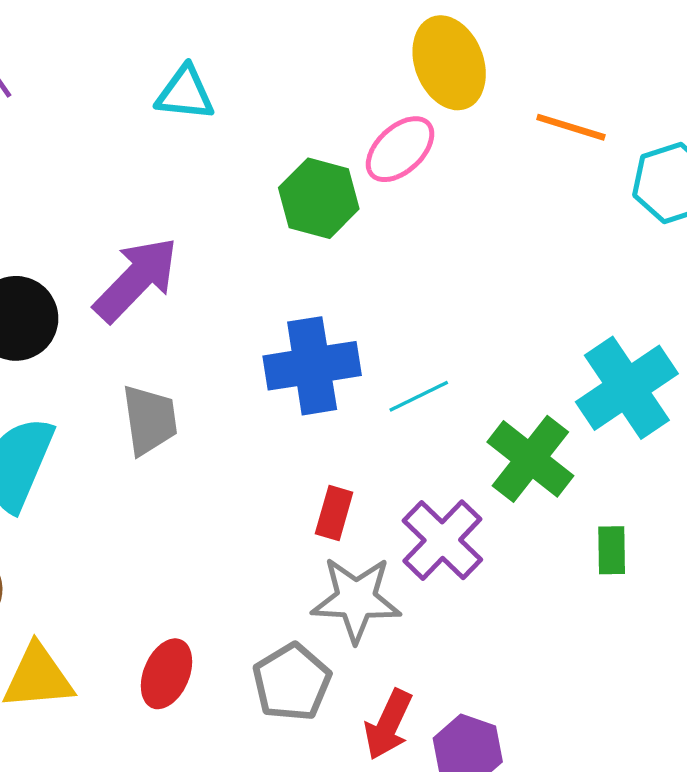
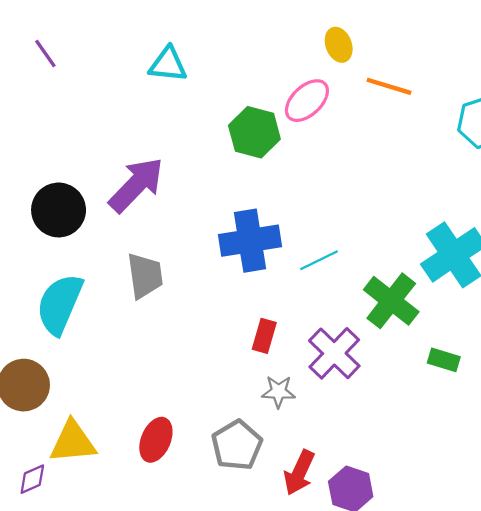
yellow ellipse: (449, 63) -> (339, 45), size x0.6
orange line: (571, 127) -> (389, 86), moved
green rectangle: (612, 550) -> (444, 360), turned -72
gray star: (356, 599) -> (278, 392), size x0.6

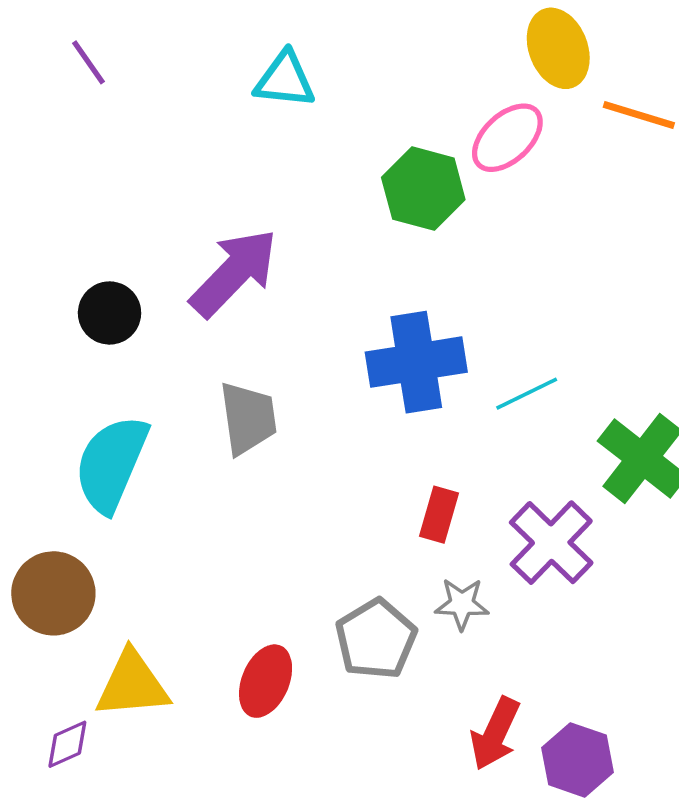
yellow ellipse: (339, 45) -> (558, 48), size x1.4
black circle: (59, 210) -> (110, 313), size x0.7
gray pentagon: (237, 445) -> (376, 639), moved

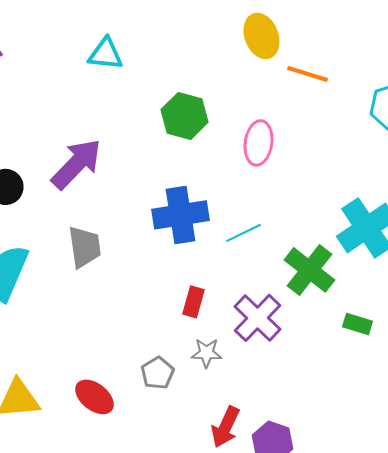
pink ellipse: (507, 138) -> (258, 143), moved, turned -39
gray pentagon: (376, 639) -> (158, 373), size x0.7
red ellipse: (266, 681) -> (94, 397), turned -75

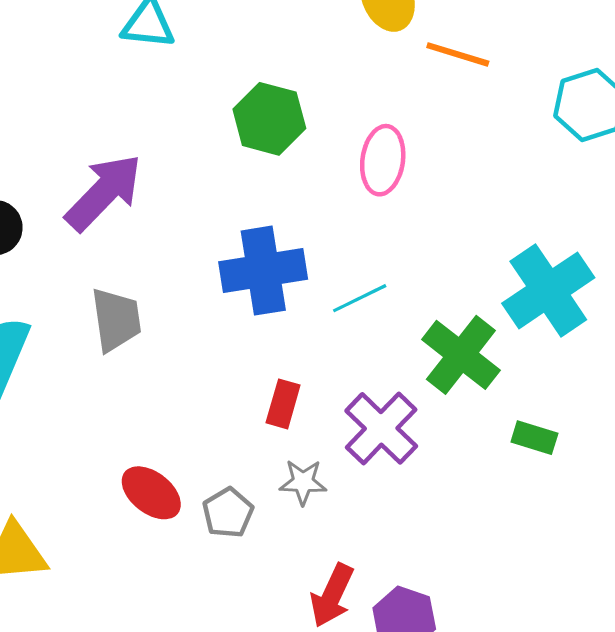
red ellipse: (94, 397) -> (151, 493), moved

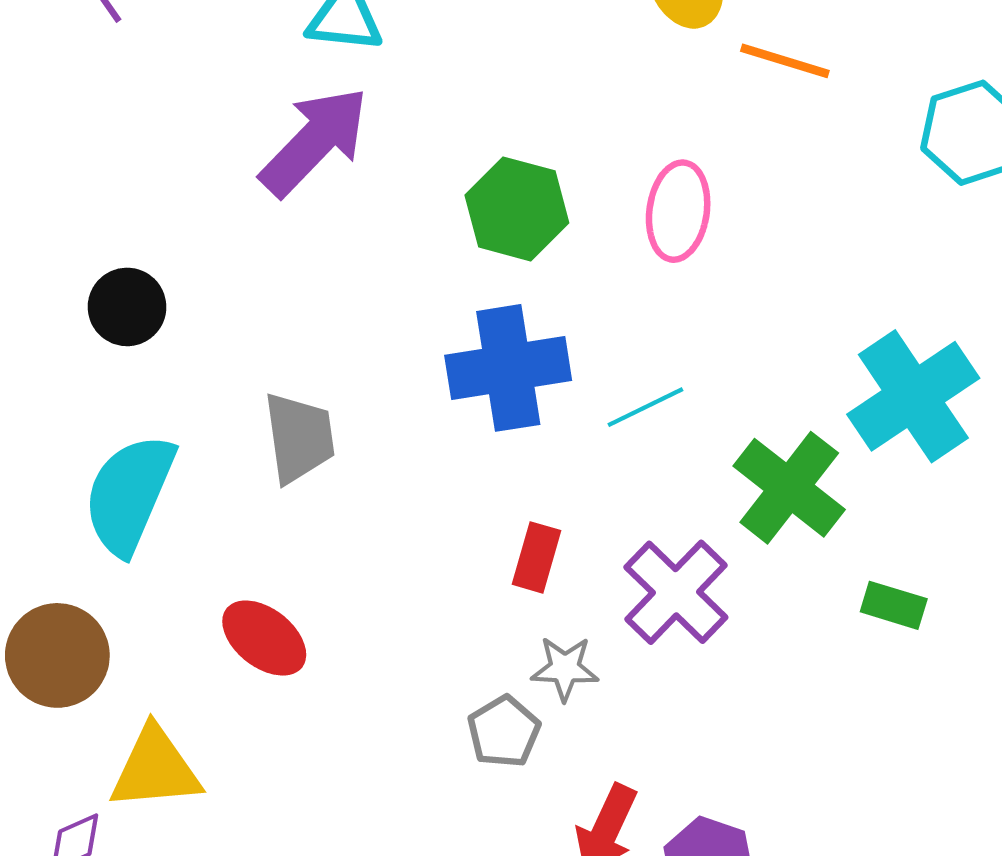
green hexagon: (269, 119) -> (517, 209), moved
purple arrow: (104, 192) -> (314, 141), moved
red ellipse: (151, 493) -> (264, 638), moved
gray pentagon: (228, 513) -> (504, 732), moved

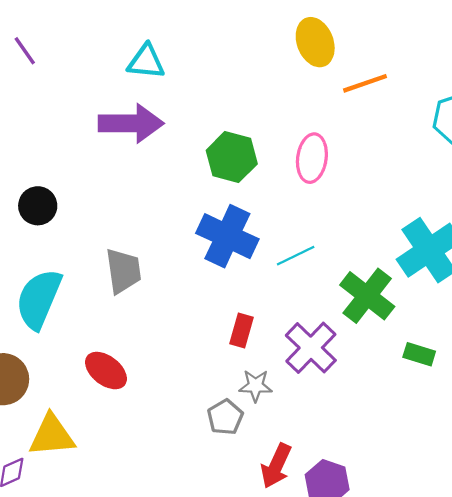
orange line: (785, 61) -> (365, 83), turned -36
purple arrow: (314, 141) -> (131, 123), turned 46
blue cross: (508, 368) -> (227, 236), turned 34

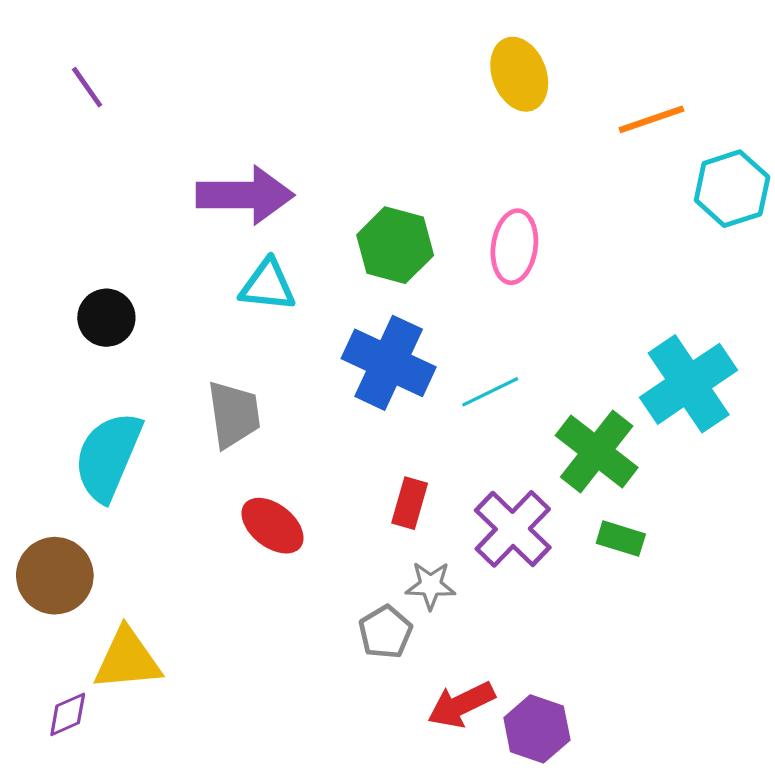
cyan triangle: (146, 62) -> (268, 285), moved
orange line: (365, 83) -> (651, 119), moved
green rectangle: (419, 354) -> (621, 539), moved
red ellipse: (106, 371) -> (273, 526), moved
red arrow: (276, 466) -> (461, 705), turned 39

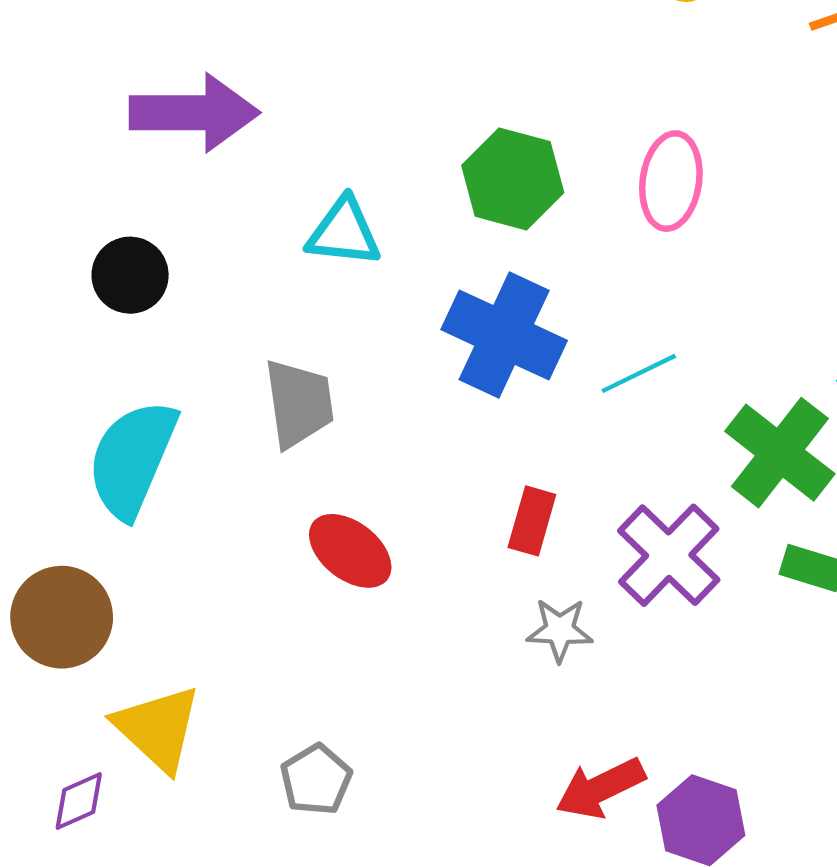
purple arrow: (245, 195) -> (194, 113), moved
gray pentagon: (385, 632) -> (316, 780), moved
yellow triangle: (127, 660) -> (158, 728), turned 48

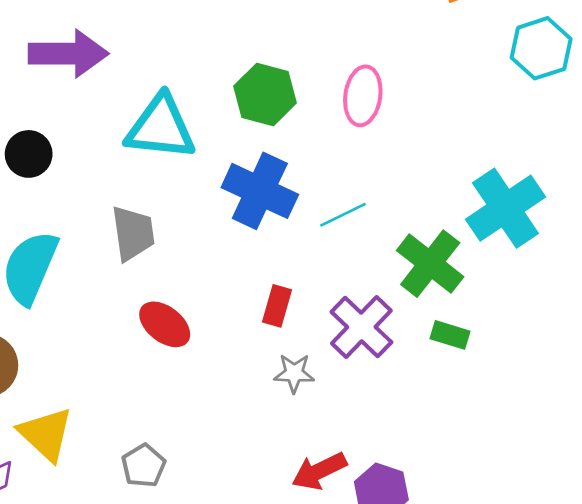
cyan triangle: (344, 232) -> (161, 128), size x1.5

